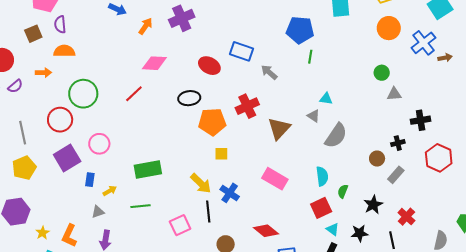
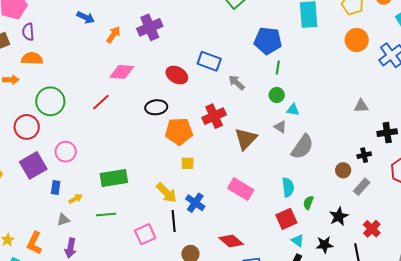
green circle: (382, 73) -> (277, 95), moved

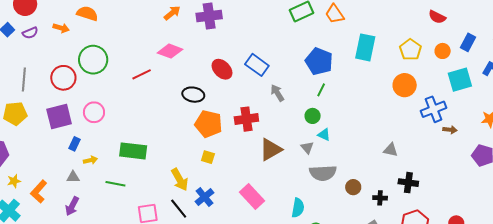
gray semicircle: (302, 147) -> (323, 173), turned 36
brown circle: (343, 170) -> (353, 187), moved
black line: (174, 221) -> (179, 209), turned -50

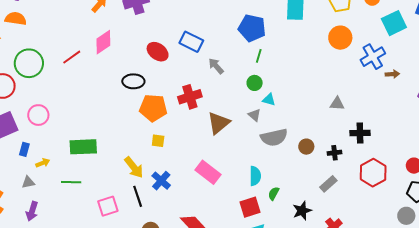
pink diamond: (170, 51) -> (103, 42), turned -45
red line: (142, 74) -> (72, 57), moved
black line: (179, 209) -> (138, 196), turned 30

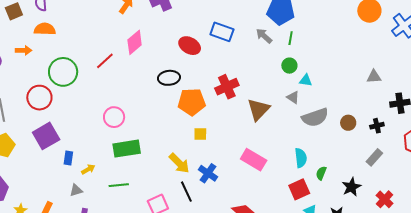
gray arrow: (216, 66) -> (264, 36), moved
pink circle: (38, 115) -> (114, 117), moved

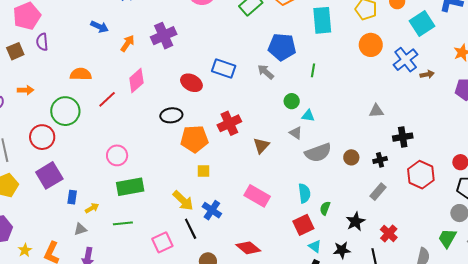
orange semicircle: (45, 29) -> (81, 74), moved
green line: (291, 38) -> (313, 70), moved
brown triangle: (258, 109) -> (261, 146), size x0.7

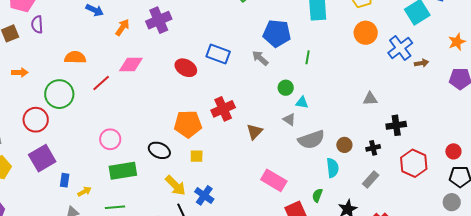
pink diamond: (136, 80) -> (131, 65), turned 40
black ellipse: (171, 115) -> (159, 150), moved, turned 30
cyan semicircle: (304, 193) -> (333, 168), moved
pink rectangle: (257, 196) -> (274, 180), moved

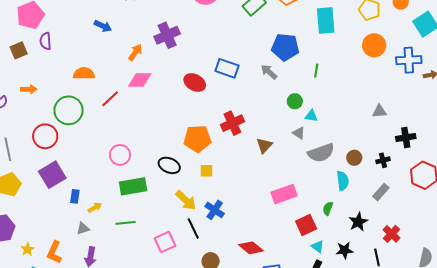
orange arrow: (122, 27) -> (135, 52), moved
blue cross: (400, 48) -> (409, 60), turned 35
pink rectangle: (274, 180) -> (284, 194), turned -50

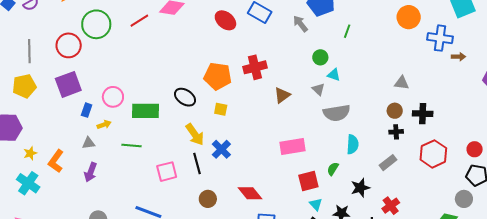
pink circle: (120, 155) -> (113, 97), moved
brown circle: (354, 158) -> (395, 111), moved

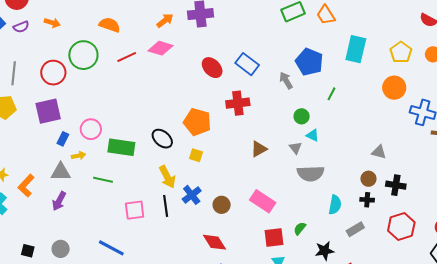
red cross: (255, 67) -> (238, 103), moved
gray triangle: (89, 143) -> (61, 172), size x1.5
cyan semicircle: (353, 144) -> (335, 205), moved
pink rectangle: (293, 147) -> (263, 201), turned 35
brown circle: (208, 199) -> (222, 205), moved

